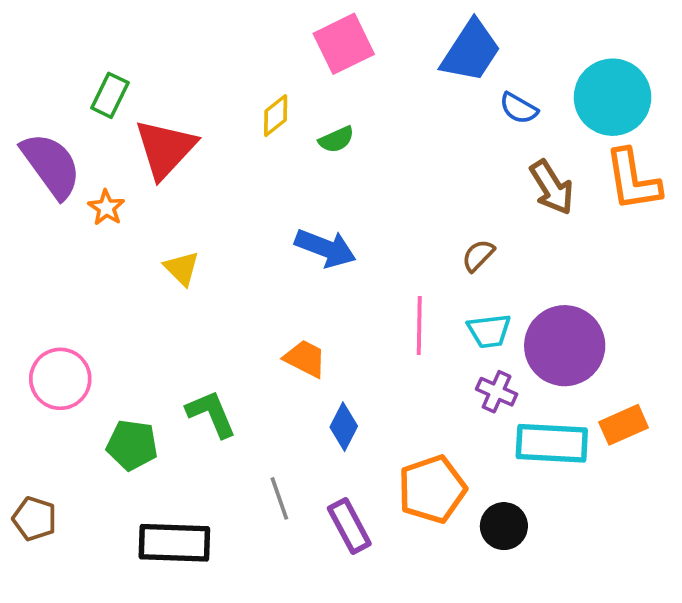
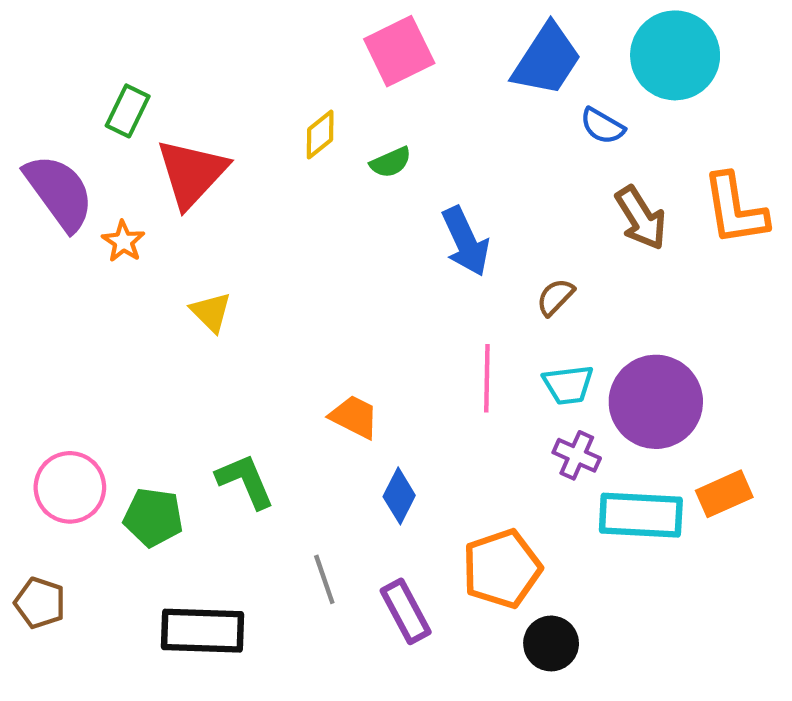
cyan circle: (613, 97) -> (675, 55), moved
blue arrow: (325, 248) -> (466, 241), moved, turned 44
pink circle: (60, 379) -> (70, 487), moved
black circle: (504, 526) -> (551, 643), moved

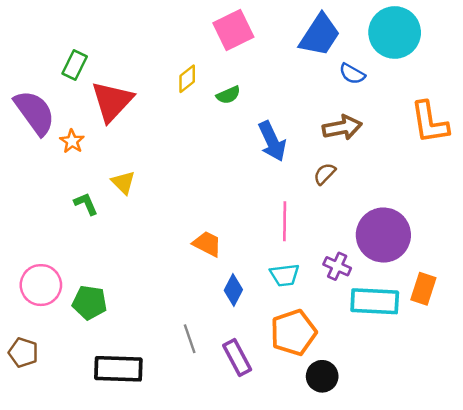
brown arrow: (641, 218) -> (342, 127), moved, turned -69
cyan trapezoid: (568, 385) -> (285, 275), moved
green L-shape: (245, 481) -> (86, 204), moved, size x0.7
orange rectangle: (724, 494) -> (423, 289), turned -48

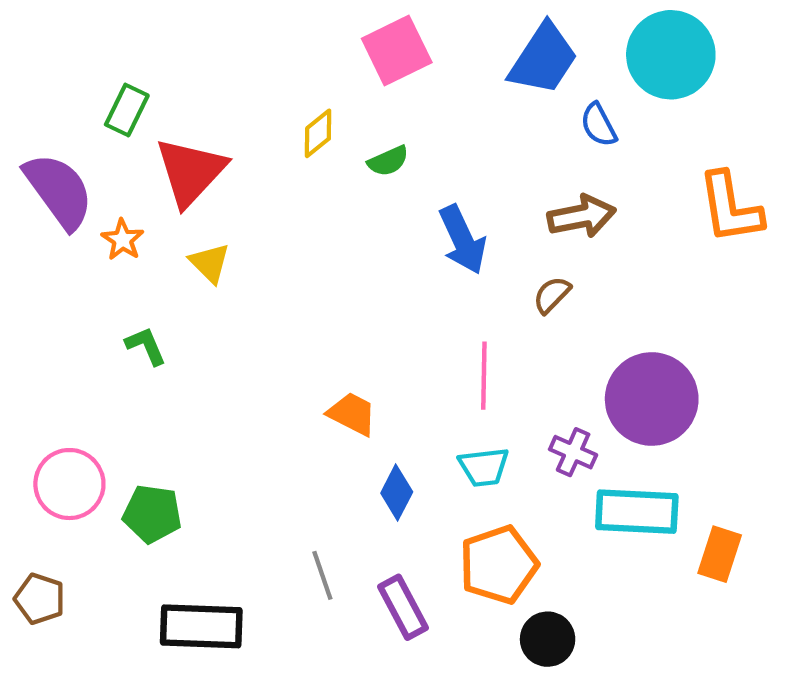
blue semicircle: (352, 74) -> (599, 125), turned 32
yellow triangle: (123, 182) -> (210, 263), moved
orange rectangle: (423, 289) -> (720, 554), moved

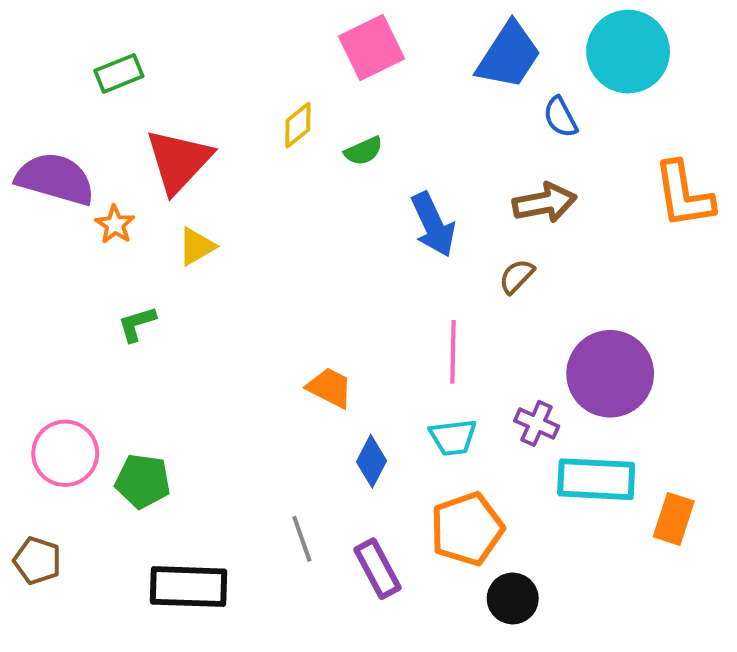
green rectangle: (127, 110) -> (119, 73), moved, turned 42
purple semicircle: (59, 191) -> (55, 179), turned -38
yellow triangle: (210, 263) -> (196, 246), turned 45
green L-shape: (146, 346) -> (137, 324), turned -84

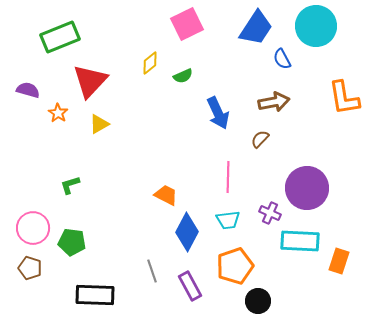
green rectangle: (119, 73) -> (60, 37), size x1.6
purple semicircle: (55, 179) -> (28, 90), size x0.6
green L-shape: (137, 324) -> (70, 185), moved
blue diamond: (371, 461) -> (187, 232), size x1.5
brown pentagon: (37, 561) -> (30, 268), moved

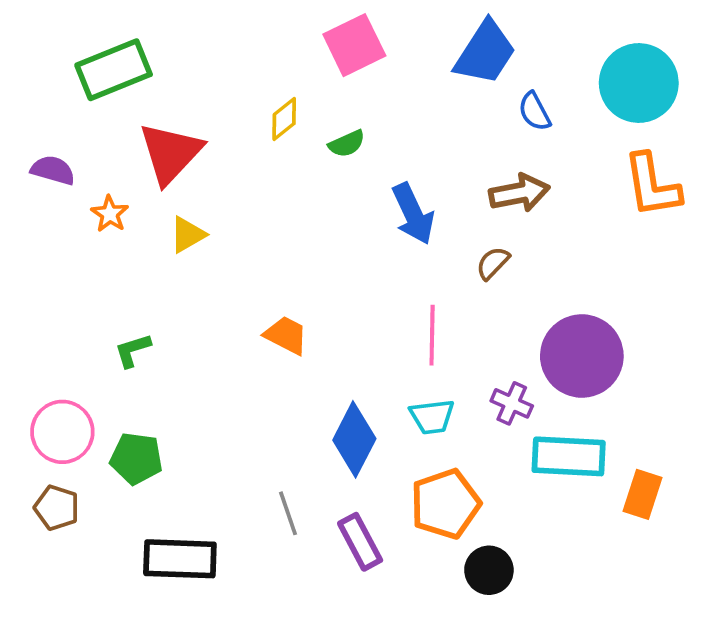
cyan circle: (316, 26) -> (639, 83), moved
orange trapezoid: (166, 195) -> (286, 335), moved

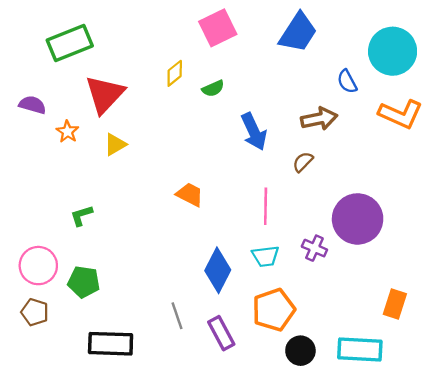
blue semicircle: (534, 111) -> (347, 81), moved
orange L-shape: (652, 185) -> (401, 114), turned -57
orange trapezoid: (286, 335) -> (190, 194), moved
cyan rectangle: (569, 456) -> (360, 349), moved

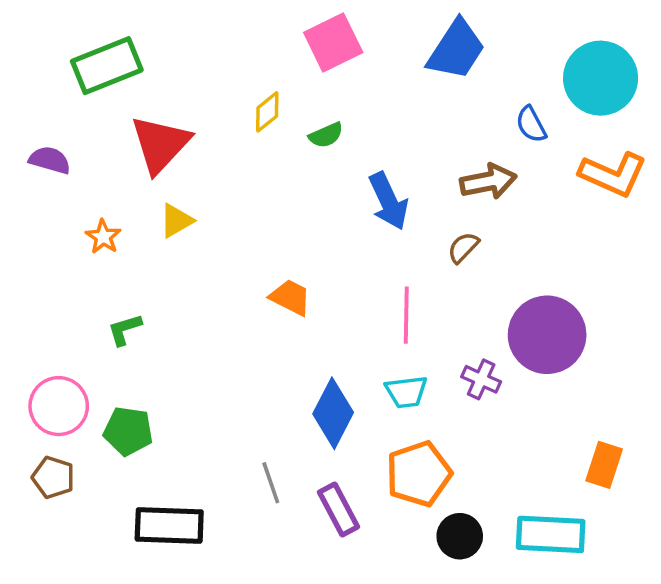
orange star: (67, 132) -> (103, 237), moved

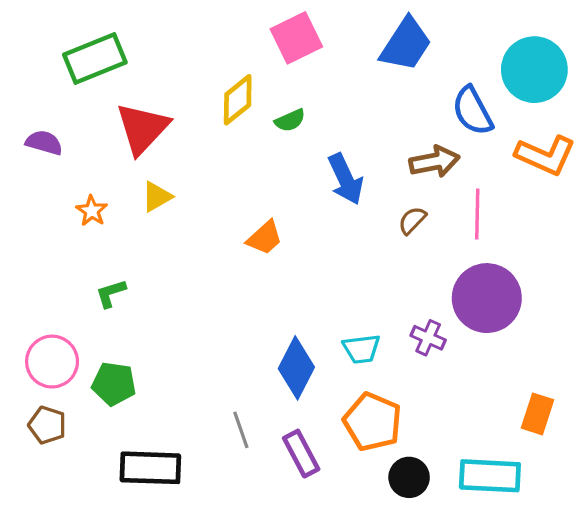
yellow diamond: (267, 112) -> (238, 100), size x1.4
blue semicircle: (531, 124) -> (473, 111), size x1.5
orange trapezoid: (290, 297) -> (265, 238), moved, turned 111
pink line: (406, 315) -> (477, 214), moved
orange pentagon: (419, 474) -> (373, 422), turned -30

